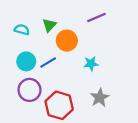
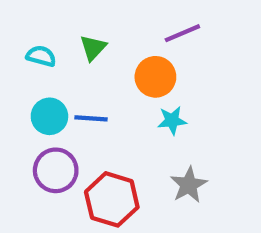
orange circle: (67, 41) -> (155, 77), moved
blue line: (48, 62) -> (91, 118), turned 35

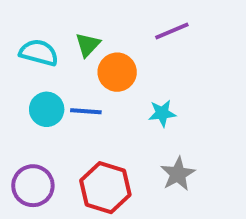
cyan semicircle: (41, 56) -> (39, 53), size x1.4
orange circle: (155, 77) -> (117, 72), moved
purple circle: (56, 170) -> (33, 186), moved

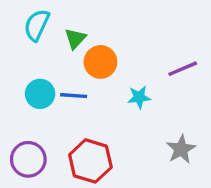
purple line: (172, 31) -> (183, 69), moved
cyan semicircle: (39, 53) -> (37, 25), moved, turned -80
gray star: (178, 174) -> (181, 149), moved

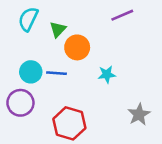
purple line: (183, 69) -> (122, 15), moved
purple circle: (28, 159) -> (20, 103), moved

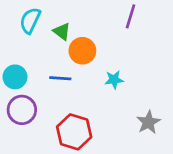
purple line: (122, 15) -> (131, 16), turned -50
green triangle: (58, 29) -> (62, 31), turned -36
cyan circle: (31, 72) -> (15, 77), moved

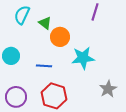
blue line: (60, 78) -> (44, 66), moved
cyan star: (114, 80) -> (83, 58), size x1.6
purple circle: (22, 110) -> (16, 97), moved

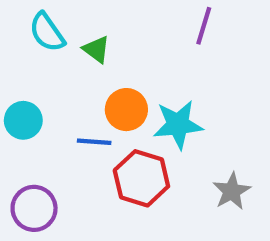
cyan semicircle: (22, 15) -> (47, 32), turned -60
orange circle: (60, 37) -> (126, 110), moved
red hexagon: (54, 96) -> (141, 178), moved

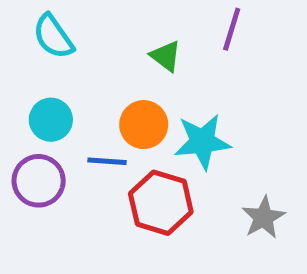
green triangle: (96, 49) -> (166, 56), moved
cyan circle: (23, 120) -> (51, 120), moved
purple circle: (34, 208) -> (39, 181), moved

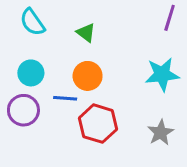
purple line: (232, 29) -> (170, 18), moved
green triangle: (166, 56) -> (86, 33), moved
cyan star: (202, 142) -> (162, 74), moved

